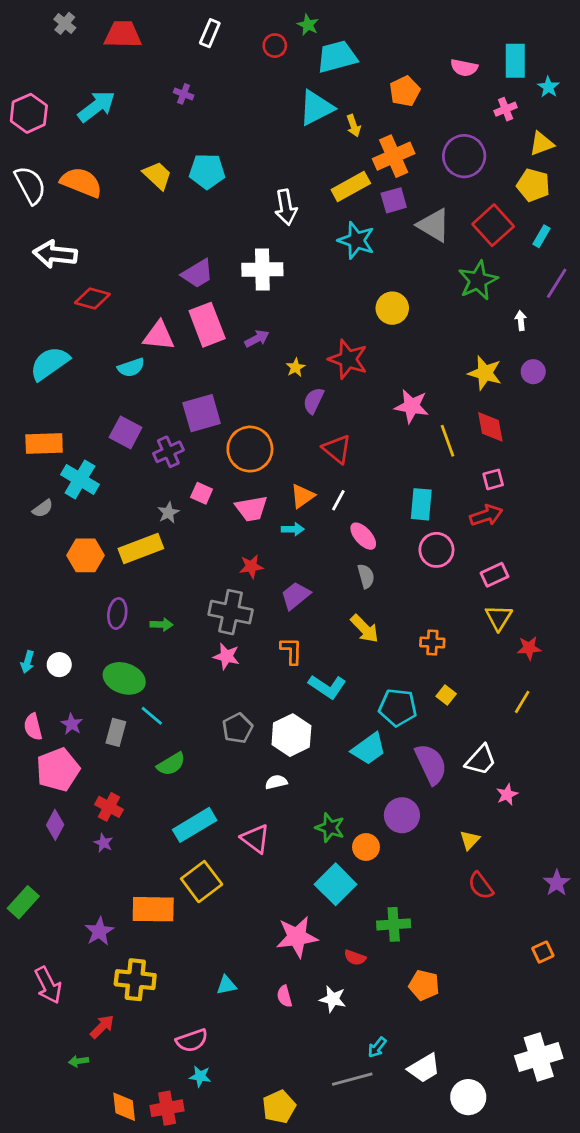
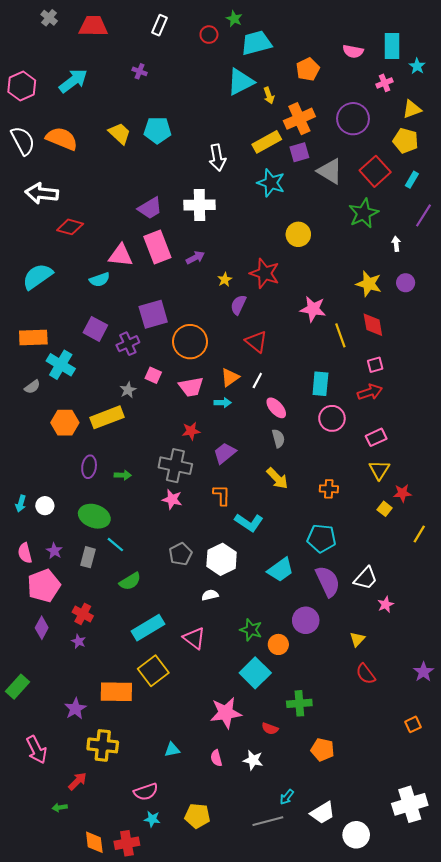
yellow square: (446, 695) -> (385, 509), moved
yellow line: (522, 702) -> (419, 534), moved
cyan pentagon: (398, 707) -> (321, 538), moved
yellow pentagon: (279, 1107) -> (197, 816), moved, turned 30

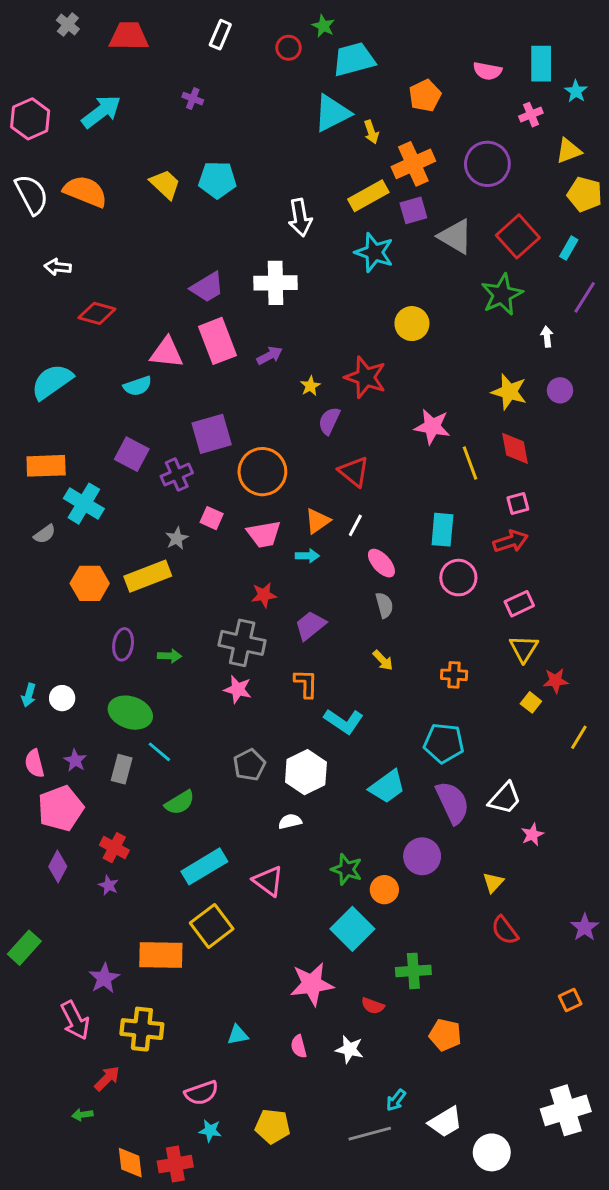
yellow pentagon: (406, 141) -> (585, 194), moved
white arrow: (42, 193) -> (58, 267), size x0.6
yellow arrow: (277, 478) -> (383, 660), size x0.7
pink arrow: (36, 750) -> (75, 1020), moved

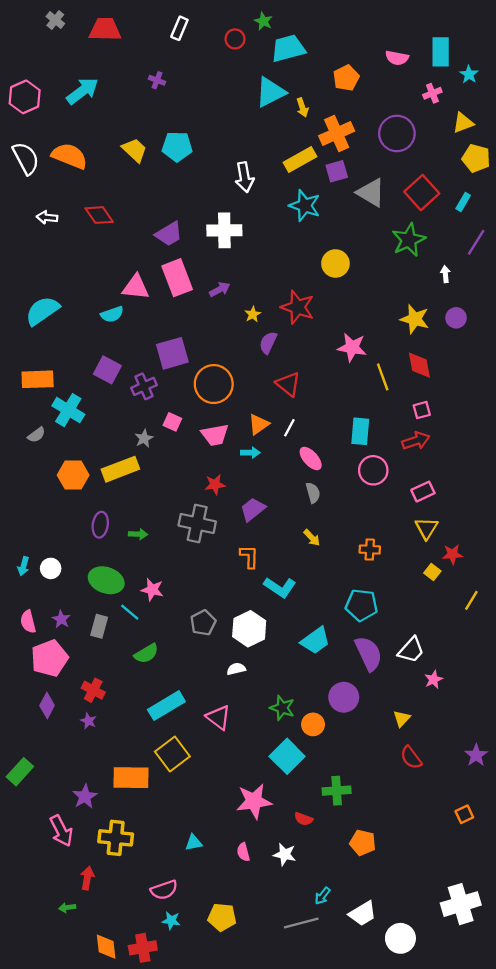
red diamond: (97, 313) -> (99, 215), moved, turned 40
pink star: (238, 689) -> (152, 590), moved
red arrow: (107, 1078) -> (87, 878), turned -35

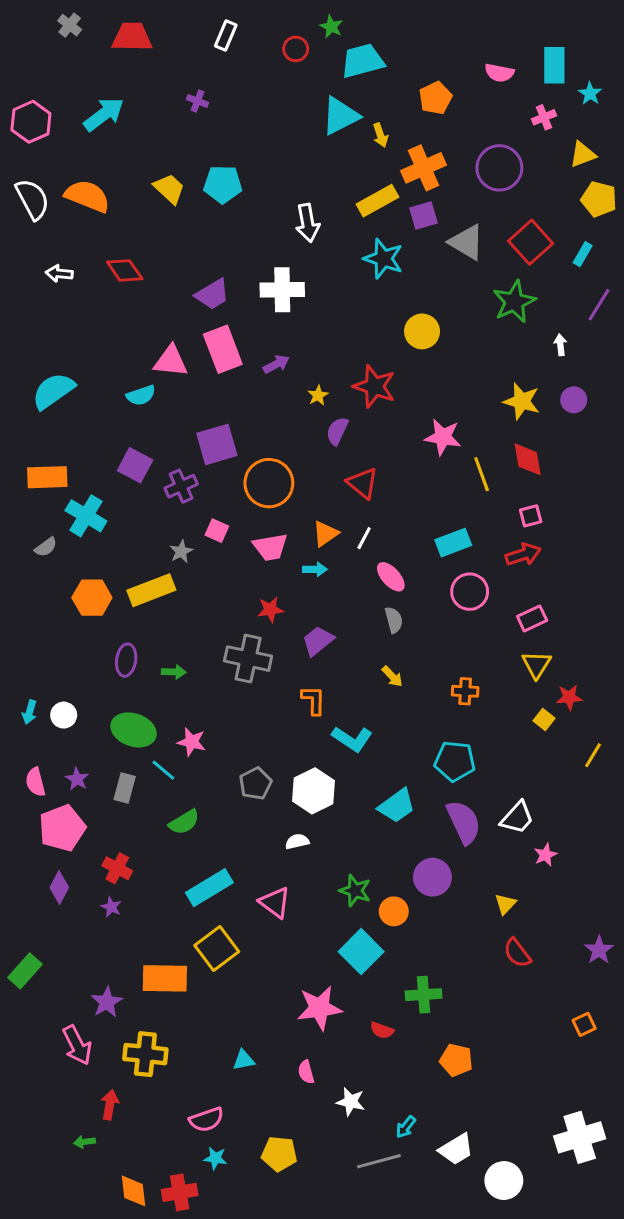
cyan rectangle: (360, 431) -> (453, 543), turned 64
white star: (285, 854) -> (351, 1102), moved

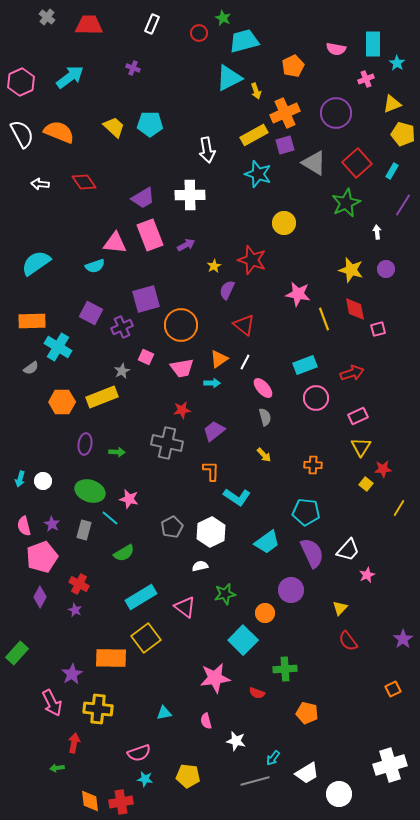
pink square: (531, 516) -> (378, 329), moved
green star: (355, 891) -> (225, 594), moved, turned -30

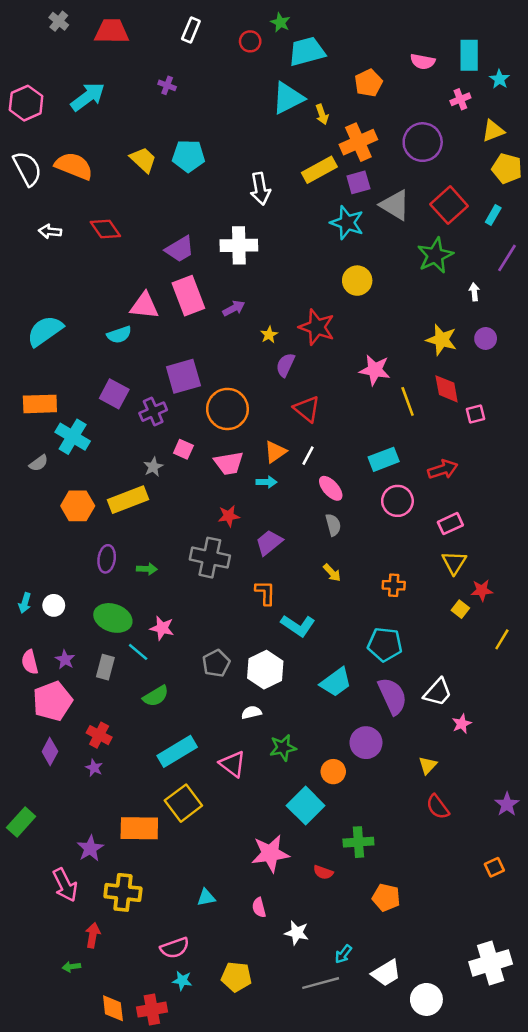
cyan star: (258, 174) -> (347, 223), moved

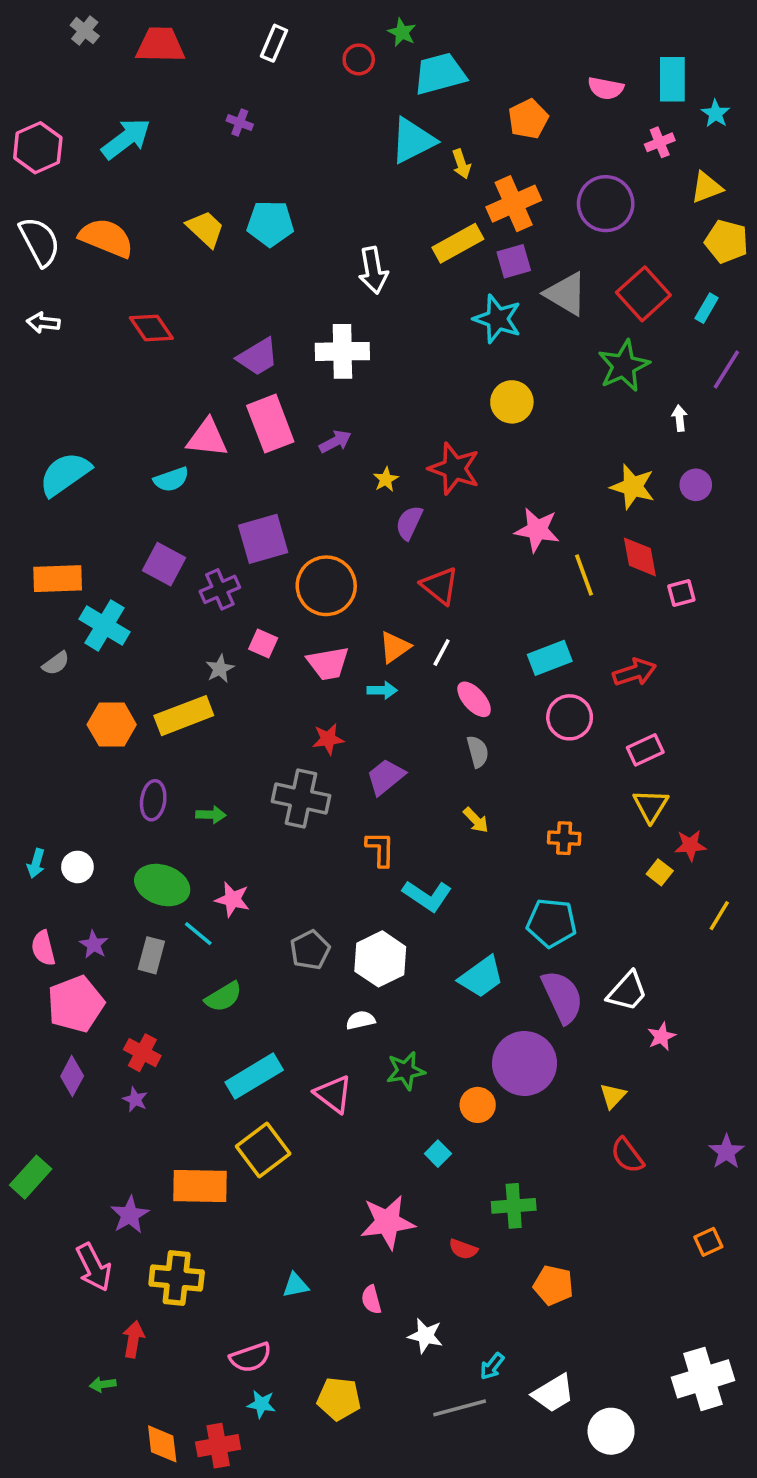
white arrow: (50, 231) -> (43, 323), moved
purple circle: (366, 743) -> (525, 1063), size x1.4
cyan square: (306, 806) -> (438, 1154), size x0.5

